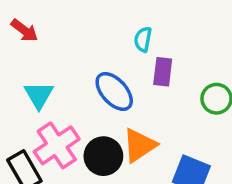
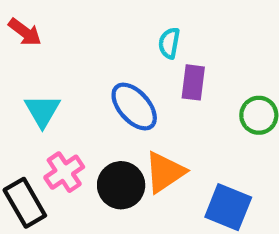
pink cross: (57, 145) -> (64, 172), size x0.7

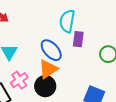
cyan semicircle: (169, 43) -> (67, 21), size x1.6
orange triangle: (165, 172) -> (48, 69), moved

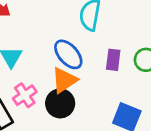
purple rectangle: (78, 39) -> (113, 60), moved

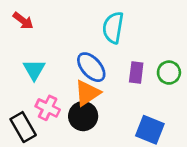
pink cross: (25, 95) -> (48, 108), turned -30

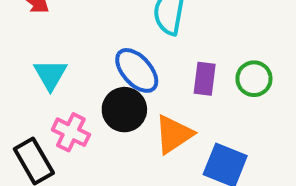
orange triangle: (87, 93) -> (174, 134), moved
black circle: (83, 116) -> (124, 110), moved

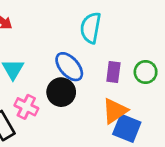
orange triangle: (174, 134) -> (115, 111), moved

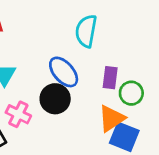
green circle: (146, 72) -> (131, 93), moved

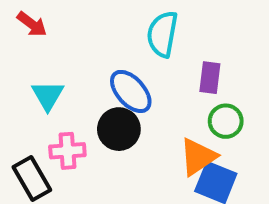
purple rectangle: (110, 78) -> (210, 78), moved
pink cross: (18, 114) -> (67, 151), turned -30

